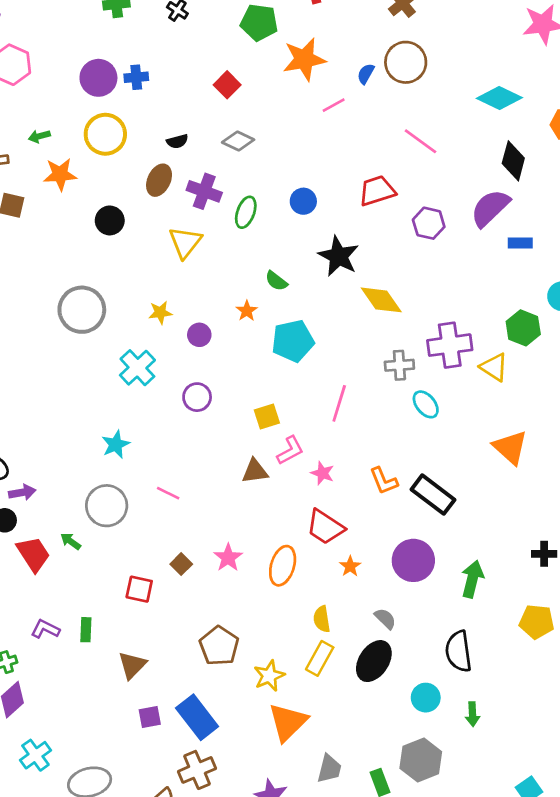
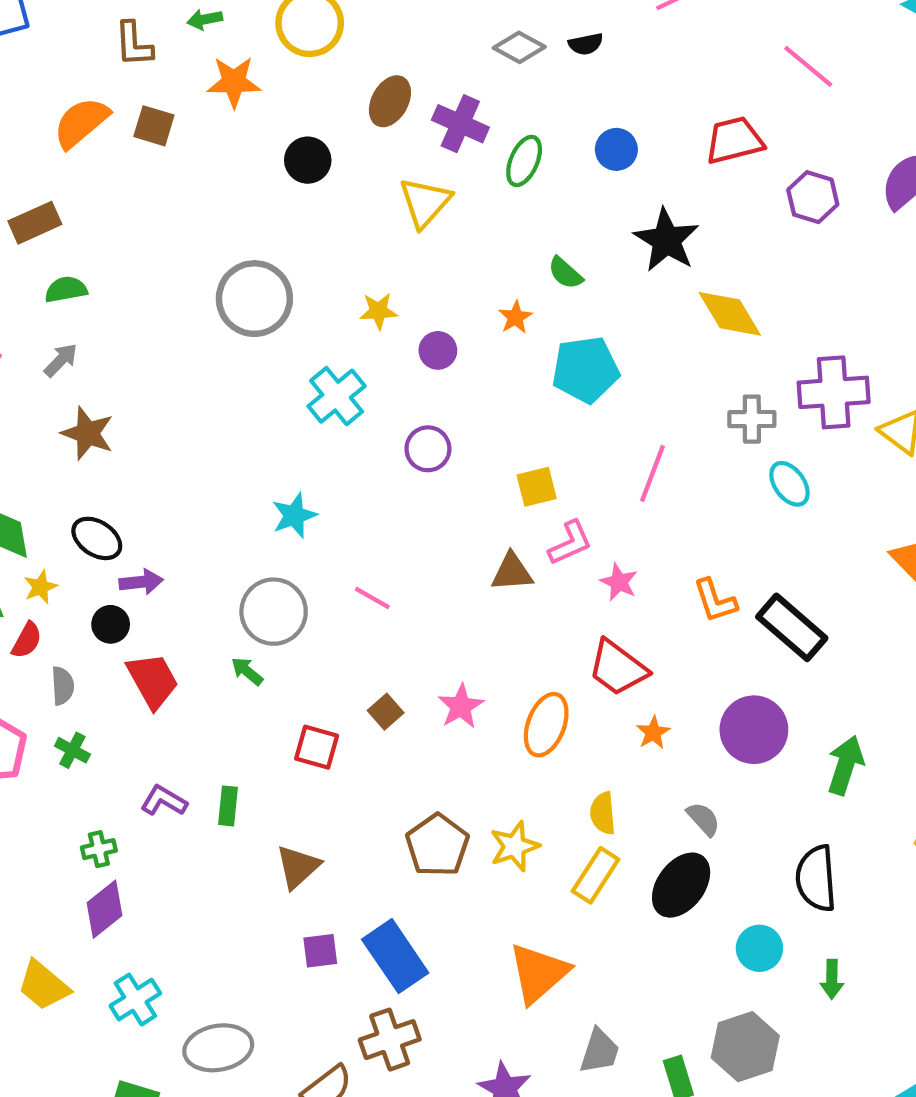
black semicircle: (177, 141) -> (586, 44), moved
green arrow: (71, 541) -> (247, 671), moved
yellow star: (269, 676) -> (515, 846), moved

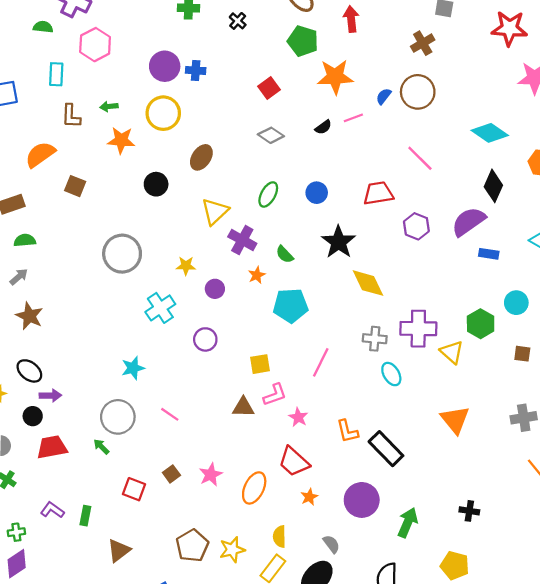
black semicircle: (586, 44) -> (323, 127), moved, turned -30
purple cross: (460, 124) -> (242, 240), moved
brown square: (154, 126) -> (75, 186), moved
red trapezoid: (153, 681) -> (52, 447), turned -76

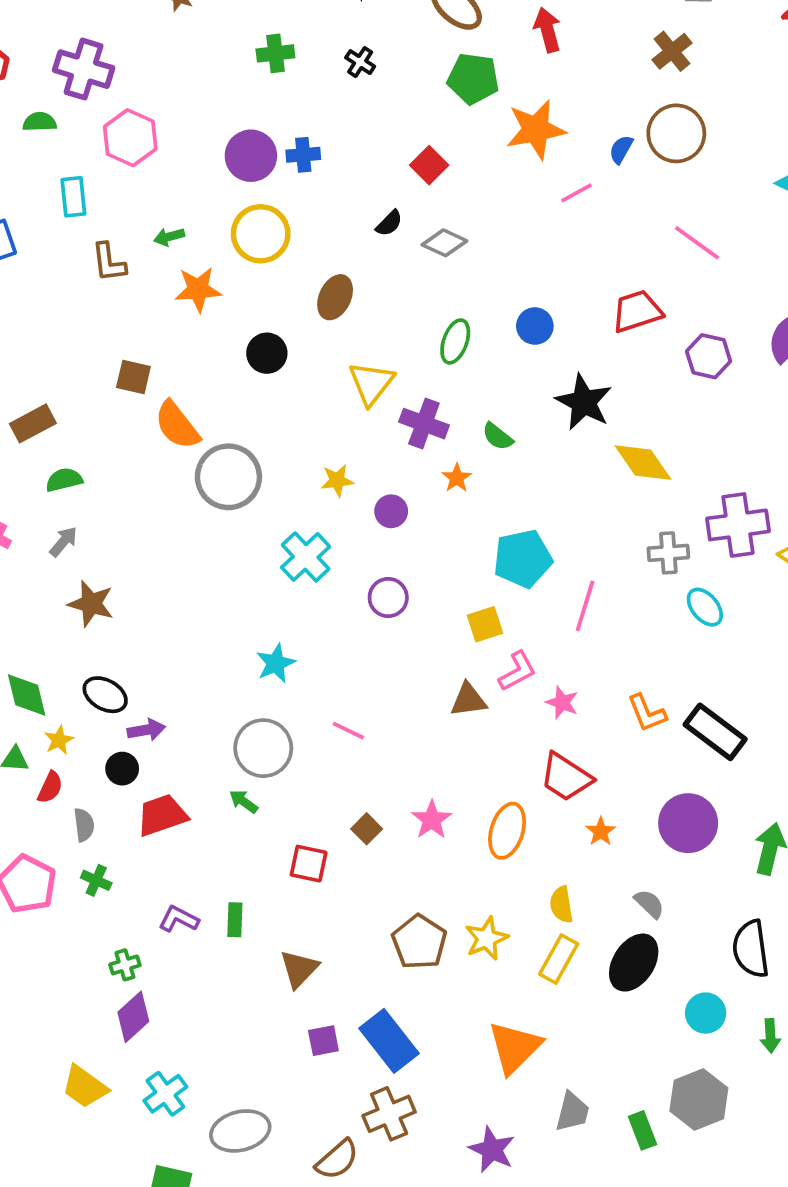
black semicircle: (323, 127) -> (389, 223), moved
orange semicircle: (40, 154) -> (177, 425), moved, turned -84
cyan pentagon: (291, 305) -> (523, 559), moved

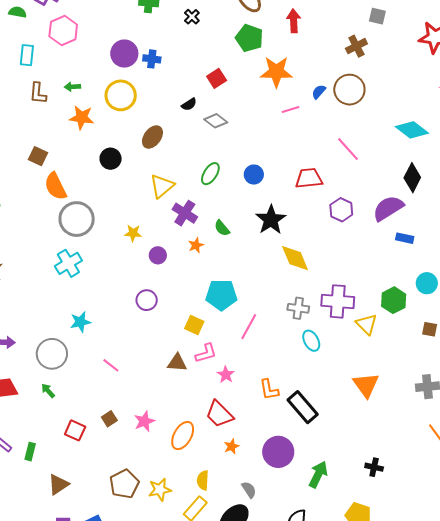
cyan cross: (306, 557) -> (68, 263), moved
yellow square: (485, 624) -> (194, 325), turned 30
gray circle: (263, 748) -> (52, 354), moved

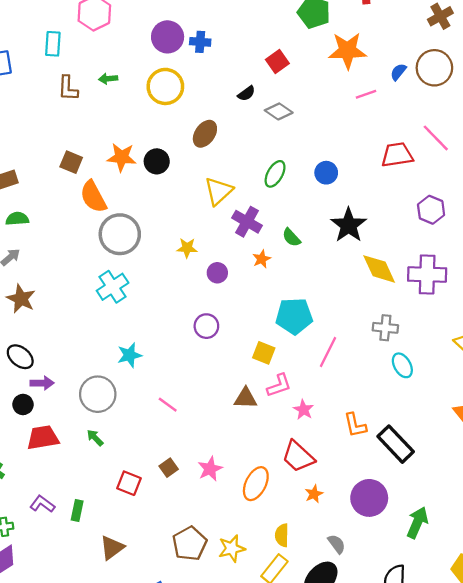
orange star: (82, 118) -> (122, 157), moved
red trapezoid: (309, 178) -> (397, 155), moved
purple cross: (338, 301) -> (427, 275), moved

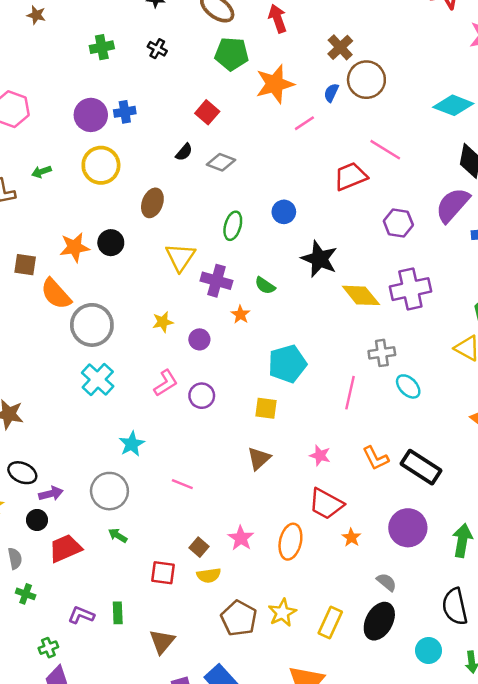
brown cross: (440, 16) -> (340, 47), moved
pink line: (328, 352) -> (350, 393), moved
pink L-shape: (279, 385) -> (166, 383), moved
brown triangle: (246, 398) -> (259, 458), turned -30
yellow semicircle: (282, 535) -> (209, 575), moved, turned -85

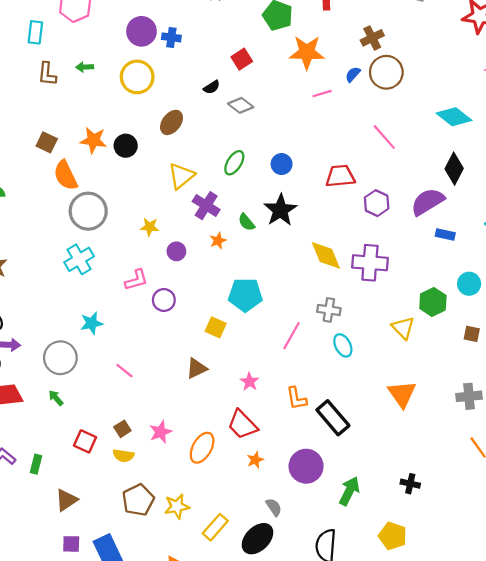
red trapezoid: (351, 176) -> (340, 176), moved
black star: (319, 259) -> (280, 210), moved

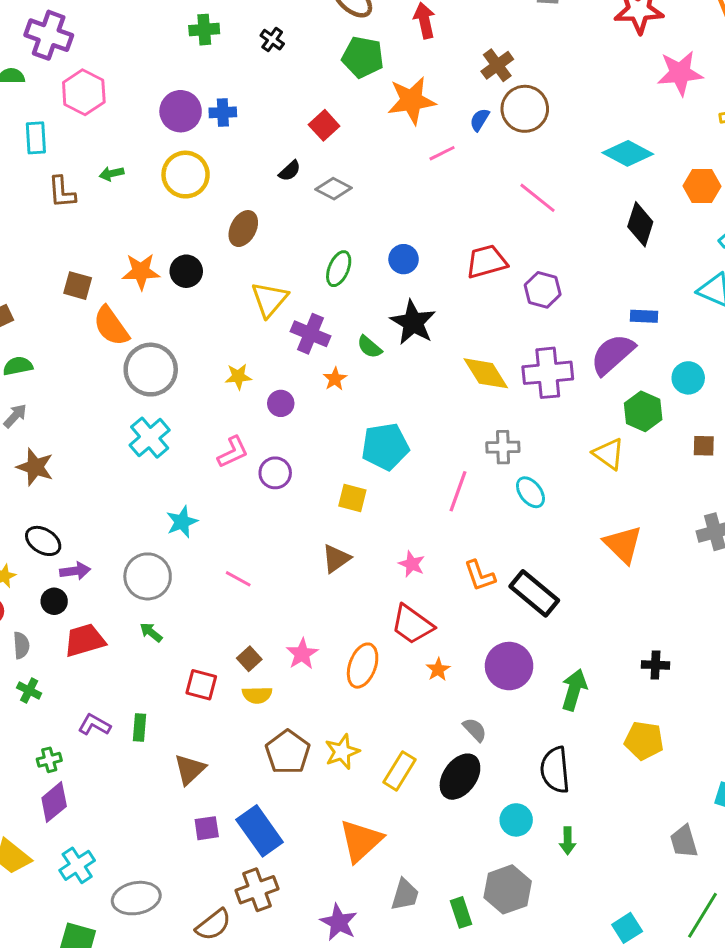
purple semicircle: (428, 202) -> (613, 354), moved

